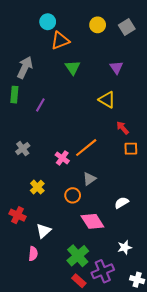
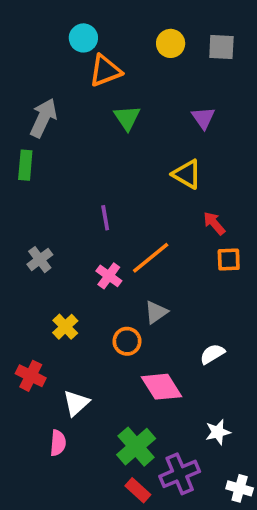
gray square: (127, 27) -> (221, 47), turned 35
purple line: (40, 105) -> (105, 218), moved, turned -40

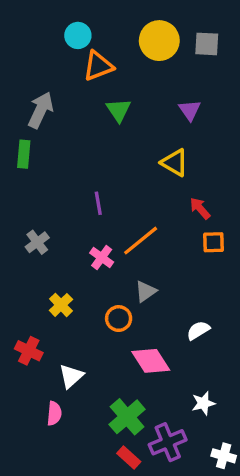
yellow circle: (171, 43) -> (159, 41), size x1.5

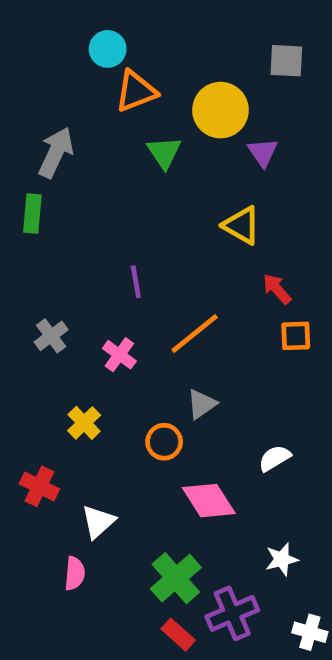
yellow circle: (159, 41) -> (220, 110), moved
pink cross: (102, 257) -> (119, 355), moved

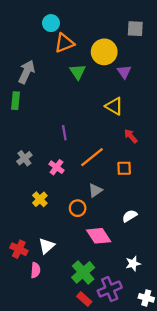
orange square: (296, 336) -> (124, 168), moved
red cross: (39, 486) -> (19, 249), moved

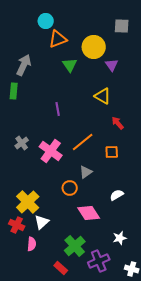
purple line: (64, 133) -> (58, 109), moved
pink cross: (57, 167) -> (51, 151), size x1.6
yellow cross: (40, 199) -> (28, 202), moved, size x1.6
red rectangle: (84, 299) -> (61, 268), moved

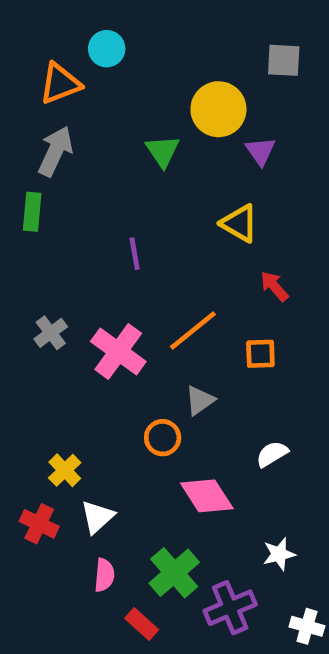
orange triangle: (58, 39) -> (60, 84), moved
yellow cross: (28, 202) -> (65, 470), size x0.6
pink semicircle: (32, 244) -> (104, 575), moved

